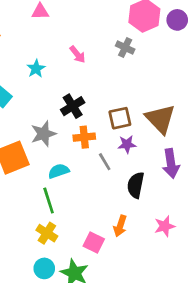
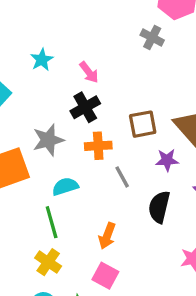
pink arrow: (77, 54) -> (89, 72), moved
purple star: (127, 144) -> (167, 160), moved
orange arrow: (120, 226) -> (107, 236), moved

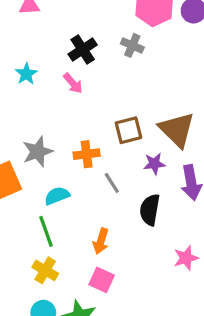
black cross: (85, 107) -> (83, 49), moved

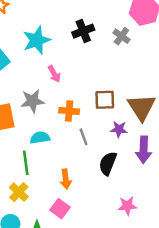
cyan star: (26, 74) -> (37, 40), size x1.6
pink arrow: (73, 83) -> (54, 74), moved
orange arrow: (101, 241) -> (66, 179), turned -36

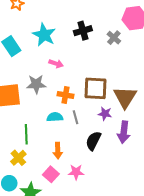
cyan star: (37, 40) -> (44, 35), turned -30
pink arrow: (54, 74) -> (56, 64), turned -48
brown square: (105, 100) -> (95, 88), size x1.4
cyan semicircle: (40, 138) -> (55, 117), moved
pink star: (127, 206) -> (76, 172), moved

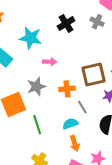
cyan semicircle: (55, 117) -> (70, 124), moved
green line: (26, 134) -> (37, 125), moved

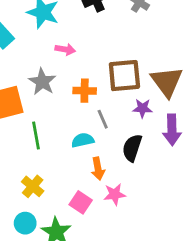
gray star: (36, 87) -> (42, 82), turned -30
orange arrow: (75, 143) -> (98, 169), moved

